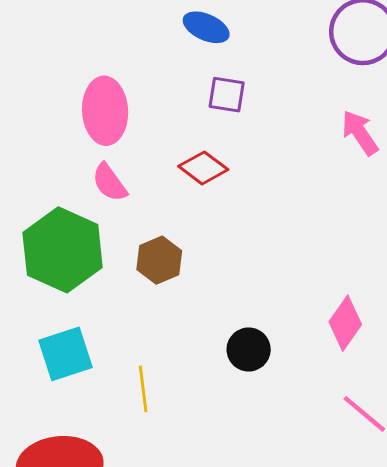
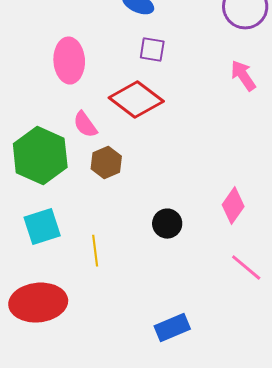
red diamond: (203, 168) -> (136, 100), size x1.6
pink semicircle: (109, 183) -> (85, 125), moved

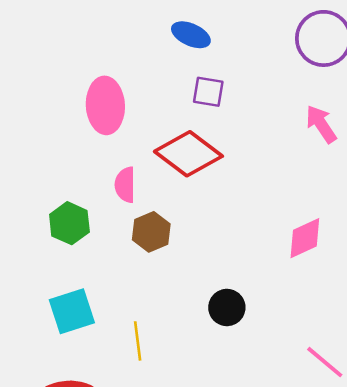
pink semicircle: (85, 125) -> (125, 185), turned 36
green hexagon: (40, 156) -> (69, 223), size x0.6
pink diamond: (233, 206) -> (305, 238), moved, turned 30

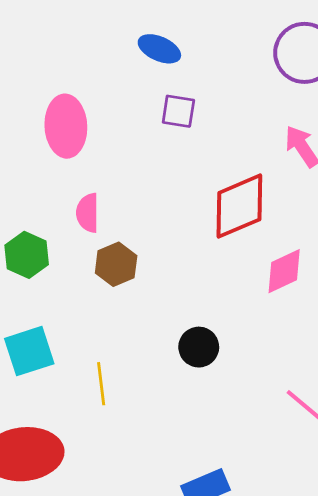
red diamond: (188, 154) -> (239, 206), moved, turned -60

